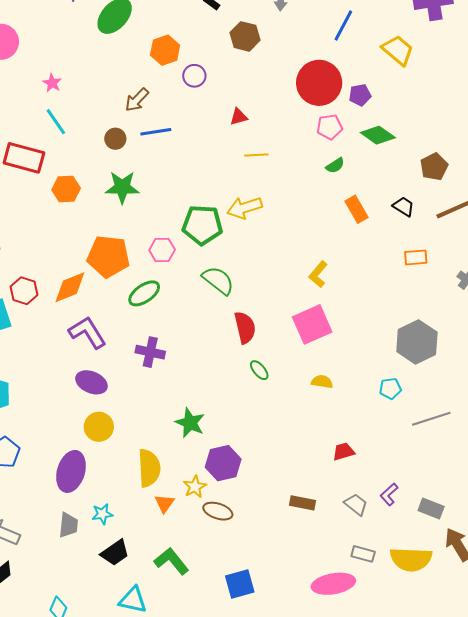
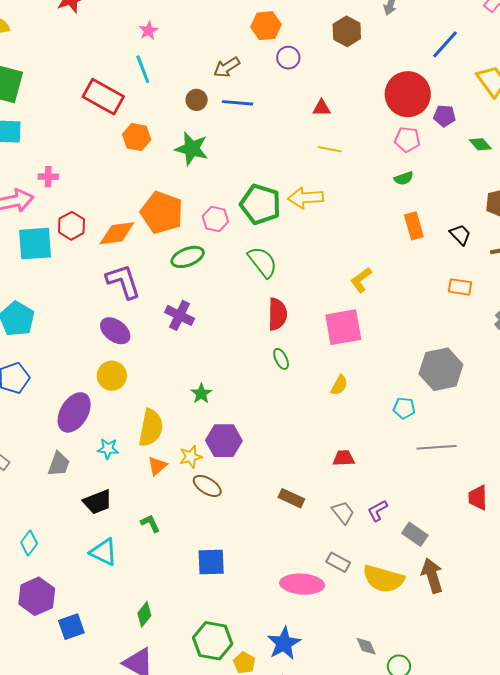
green diamond: (378, 135) -> (480, 144), moved, size x0.7
yellow semicircle: (322, 382) -> (339, 385), turned 95
green star: (190, 423) -> (201, 394), size x0.7
cyan star: (102, 514) -> (108, 449), moved
green L-shape: (171, 561) -> (150, 523), size x0.6

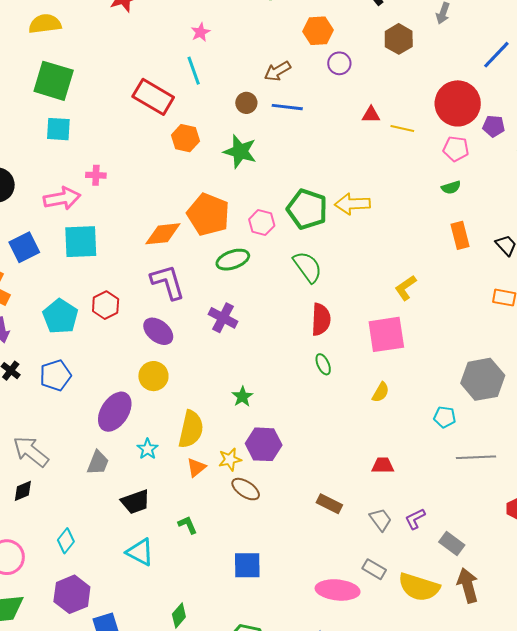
yellow line: (330, 149) -> (402, 128), moved
red hexagon: (72, 226) -> (106, 305), moved
cyan star: (108, 449) -> (148, 449), turned 30

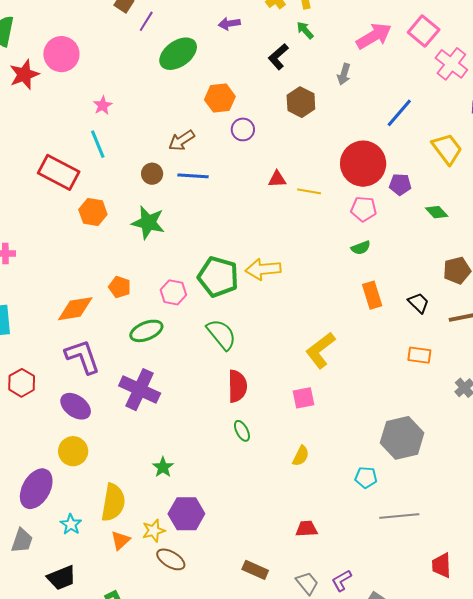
orange pentagon: (208, 214) -> (120, 287), size x0.5
yellow L-shape: (406, 288) -> (320, 350), size x1.4
purple cross: (223, 318) -> (140, 390), size x1.4
pink square: (386, 334) -> (304, 398), size x0.6

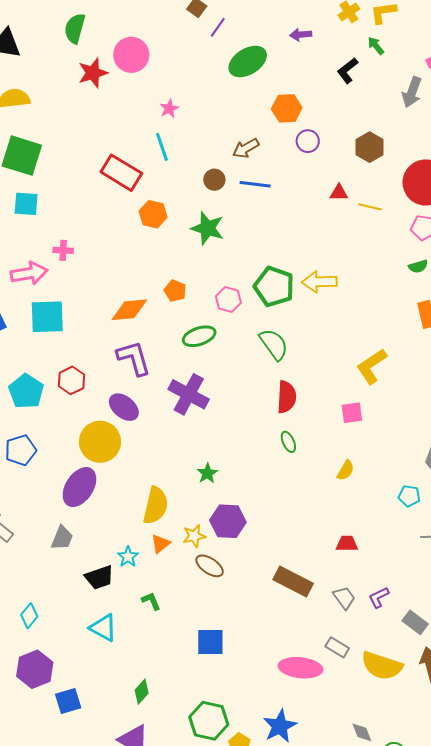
gray arrow: (344, 74) -> (412, 92), size x1.4
brown hexagon: (301, 102) -> (370, 147), moved
yellow circle: (73, 451) -> (100, 442), moved, size x1.4
cyan star: (71, 524) -> (128, 557), moved
brown rectangle: (255, 570) -> (293, 581), size x1.5

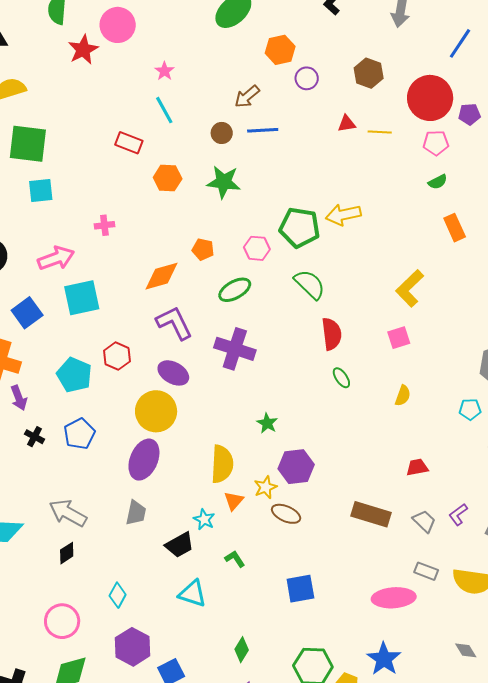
red rectangle: (121, 173) -> (129, 143), size x0.7
pink cross: (63, 250) -> (104, 225), moved

